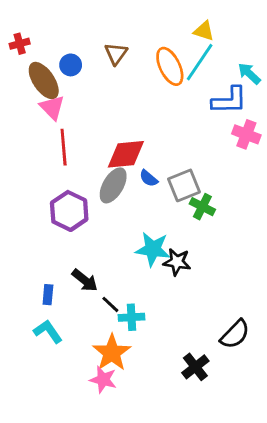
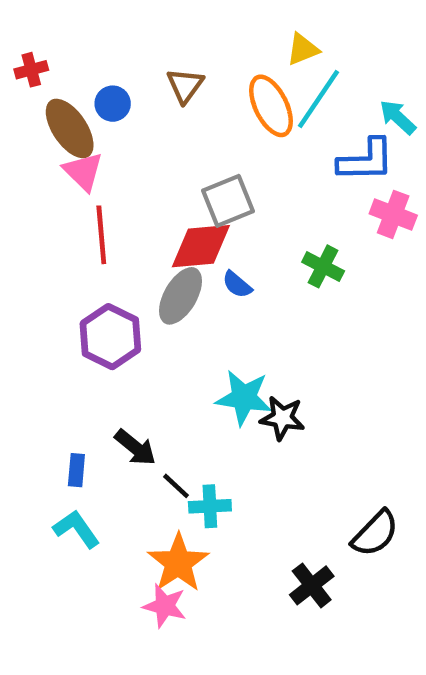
yellow triangle: (204, 31) -> (303, 49), moved, turned -40
gray square: (184, 185) -> (228, 201), moved
green cross: (202, 207) -> (323, 266), moved

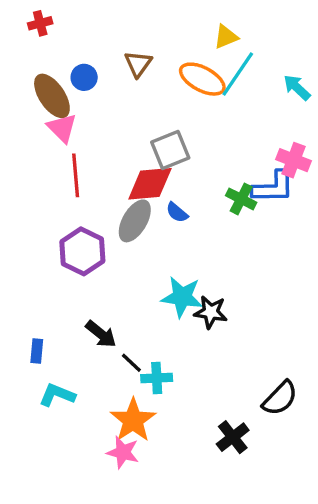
red cross: (31, 70) -> (40, 23), moved
orange ellipse: (271, 106) -> (202, 79), turned -36
blue L-shape: (366, 160) -> (273, 187), moved
blue rectangle: (76, 470) -> (37, 351), moved
cyan L-shape: (76, 529) -> (57, 395), turned -33

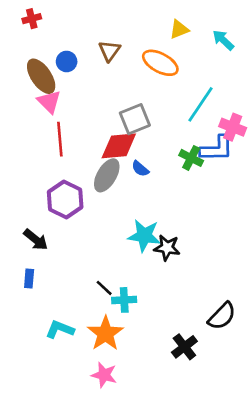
cyan line: (238, 74) -> (201, 104), moved
cyan arrow: (297, 87) -> (223, 40), moved
black arrow: (101, 334) -> (36, 240), moved
cyan L-shape: (57, 395) -> (60, 329), moved
pink star: (123, 452) -> (104, 375), moved

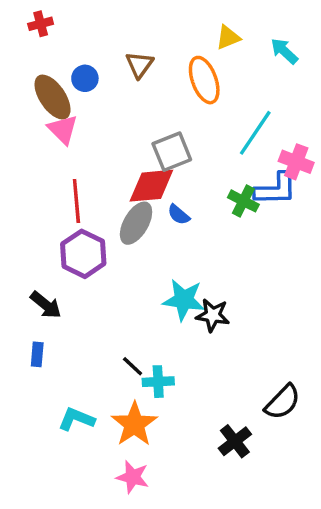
orange ellipse: (160, 63) -> (204, 80), turned 42
red line: (60, 139) -> (76, 201), moved

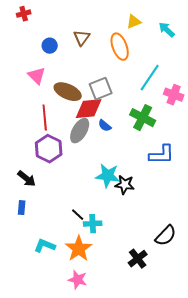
brown ellipse: (53, 97) -> (68, 92), moved, turned -32
blue L-shape: (276, 189) -> (162, 155), moved
green cross: (243, 201) -> (143, 118), size x1.4

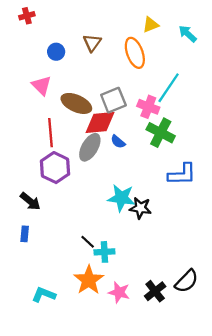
pink cross: (174, 95) -> (148, 107), moved
black semicircle: (166, 236) -> (187, 281), moved
cyan L-shape: (45, 246) -> (44, 295), moved
pink star: (78, 280) -> (119, 292), moved

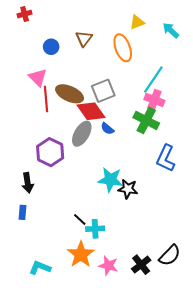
pink cross: (148, 107) -> (154, 100), moved
red diamond: (100, 123) -> (91, 111), turned 60
red line: (50, 133) -> (46, 99), moved
blue L-shape: (182, 174) -> (166, 158), turned 116
black arrow: (30, 201) -> (28, 183), turned 42

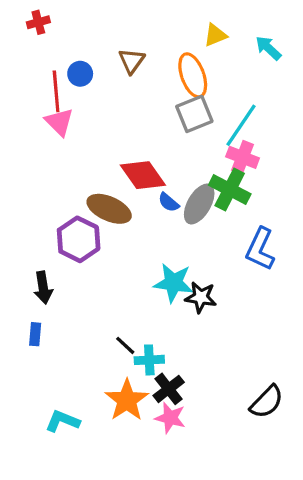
gray square: (103, 91) -> (194, 114), moved
brown ellipse: (70, 94) -> (109, 209), moved
red line: (46, 99) -> (56, 91), moved
gray ellipse: (82, 134) -> (199, 204), moved
black cross: (141, 265) -> (169, 389), moved

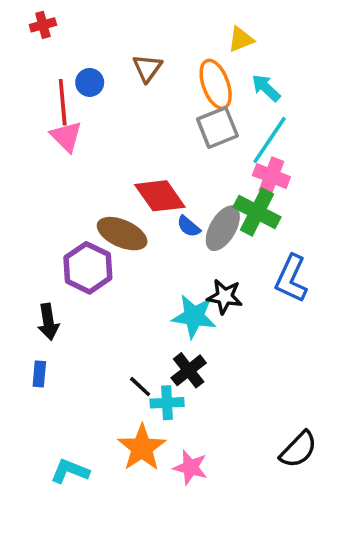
cyan arrow: (268, 48) -> (266, 88), moved
black star: (201, 297) -> (225, 297), moved
black cross: (169, 389) -> (189, 370), moved

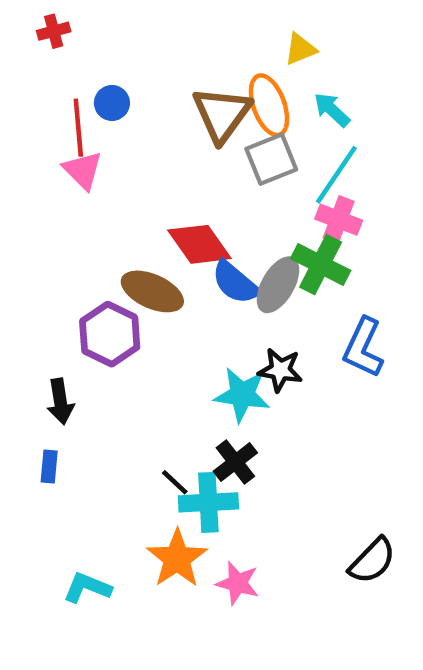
brown triangle: (147, 68) -> (222, 114), moved, size x1.6
blue semicircle: (189, 226) -> (235, 282), size x1.6
cyan cross: (167, 403) -> (208, 502), size x1.4

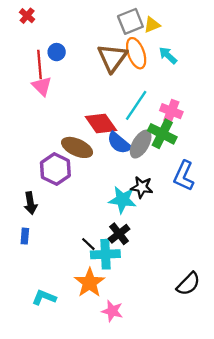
red cross: (54, 31) -> (27, 16), turned -35
gray square: (271, 159) -> (130, 21), moved
cyan line: (336, 175) -> (136, 105), moved
pink star: (238, 583) -> (112, 311), moved

